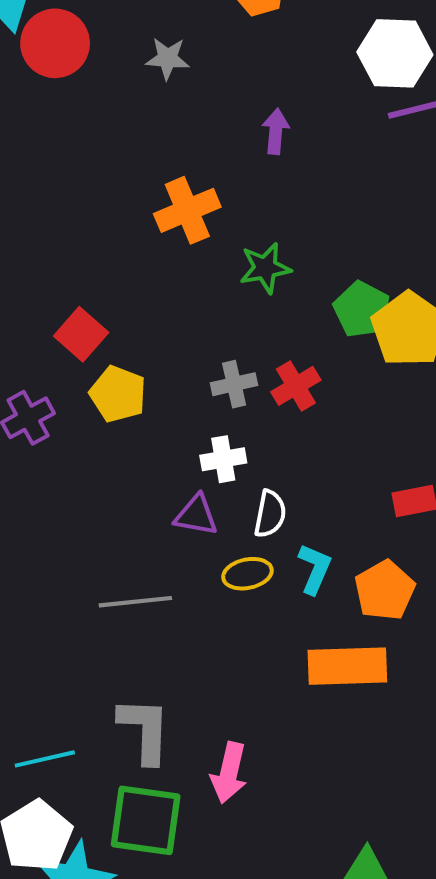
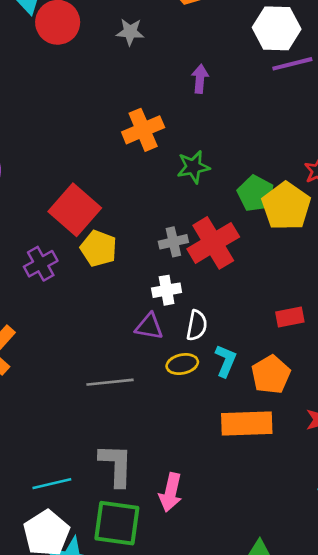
red square: (81, 334) -> (75, 210), size x1.5
red cross: (296, 386) -> (213, 243), size x1.6

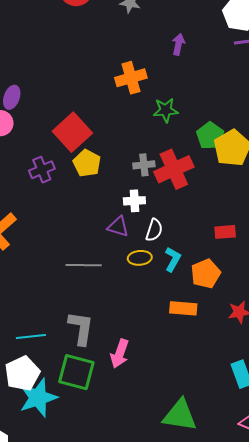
orange rectangle: (247, 423) -> (183, 308), size x0.7

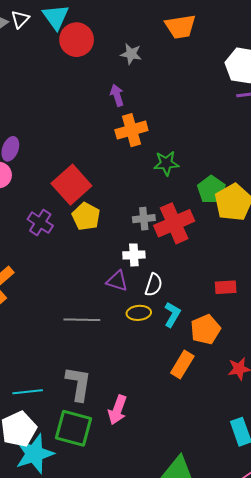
purple arrow: (178, 44) -> (117, 95), moved, turned -30
purple cross: (42, 170) -> (40, 223), turned -35
orange rectangle: (183, 308) -> (182, 365), turned -64

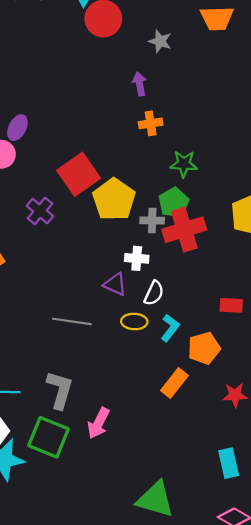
orange cross: (131, 130) -> (151, 123), size x0.7
green pentagon: (211, 190) -> (174, 202), moved
yellow pentagon: (86, 216) -> (114, 199), moved, size x1.4

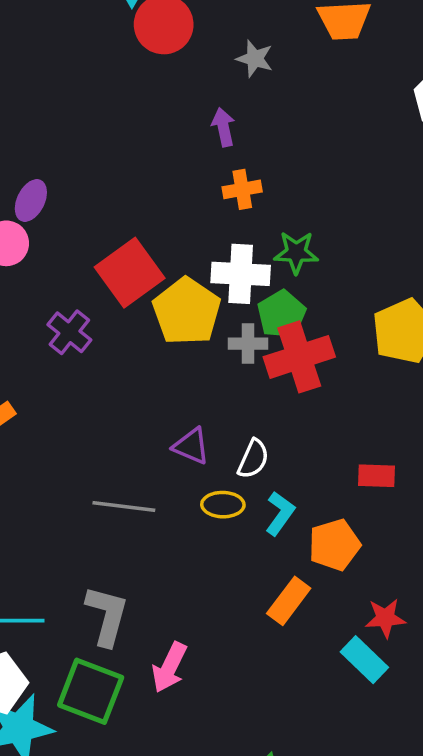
white cross: (137, 258) -> (241, 274), moved, size x1.5
cyan rectangle: (229, 463) -> (364, 660), moved, turned -32

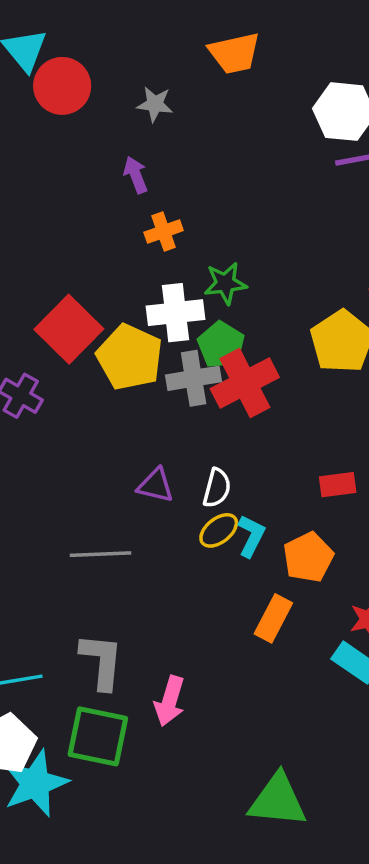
gray cross: (248, 344) -> (194, 378), size x1.4
yellow ellipse: (223, 505) -> (219, 530), moved, turned -30

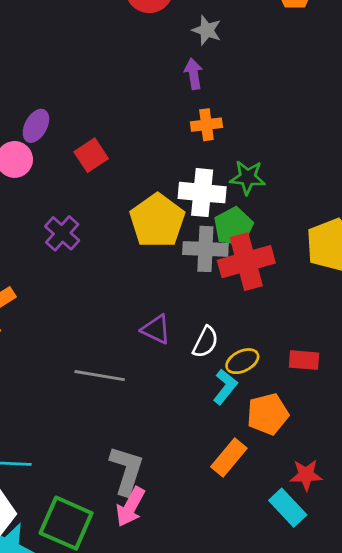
gray star: (155, 104) -> (207, 30), moved
red square: (69, 329) -> (91, 155), moved, size x0.6
yellow ellipse: (219, 530) -> (242, 361), moved
gray L-shape: (102, 661) -> (127, 470), moved

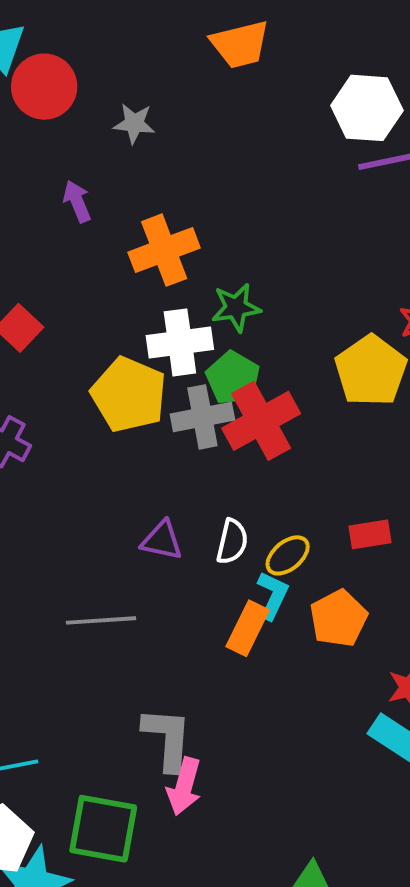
purple arrow: (194, 74) -> (77, 201), moved
orange cross: (206, 125) -> (164, 250), size x1.6
orange rectangle: (229, 458) -> (248, 628), moved

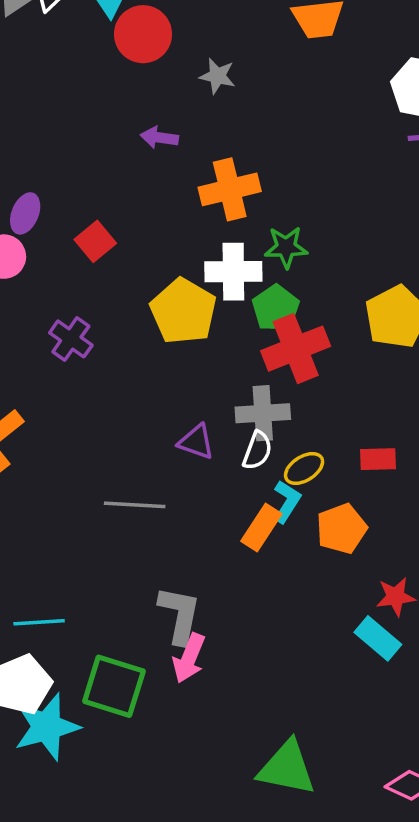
purple arrow: (77, 201) -> (159, 138), turned -66
gray cross: (202, 417) -> (263, 413), moved

